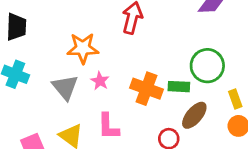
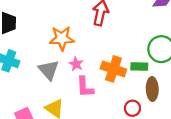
brown ellipse: (194, 115) -> (152, 89), turned -40
pink L-shape: (108, 126) -> (85, 87), moved

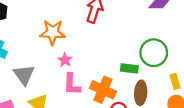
orange cross: (113, 69) -> (103, 90), moved
gray triangle: (49, 70) -> (24, 75), moved

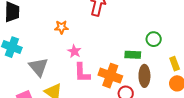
orange star: (53, 32) -> (61, 27), size x0.6
green circle: (154, 53) -> (154, 39), size x0.6

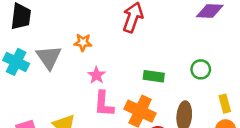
green rectangle: (133, 55) -> (154, 76), moved
gray triangle: (38, 67) -> (49, 57), moved

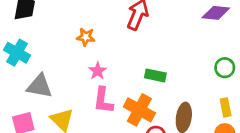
gray triangle: (49, 57) -> (39, 86), moved, turned -48
green circle: (201, 69) -> (225, 68), moved

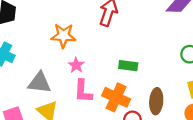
orange star: (86, 37) -> (63, 36), size x1.5
gray triangle: (39, 86) -> (39, 83), moved

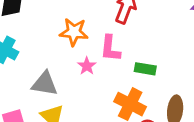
pink L-shape: (83, 91) -> (110, 48), moved

